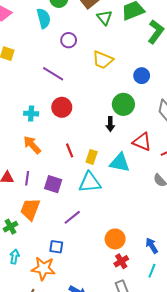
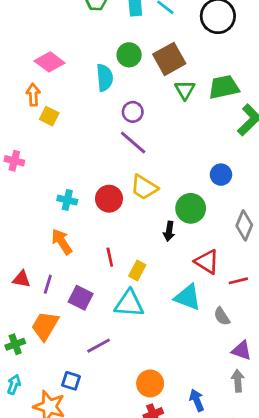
yellow trapezoid: (103, 60) -> (144, 187), moved
purple line: (53, 74) -> (133, 142), moved
cyan triangle: (120, 163) -> (188, 297), moved

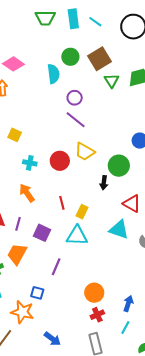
yellow square: (49, 116) -> (15, 135), moved
purple line: (99, 346) -> (56, 267), turned -36
blue arrow: (197, 400) -> (128, 304), turned 42

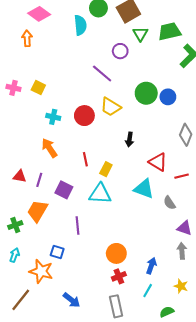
purple circle: (75, 98) -> (120, 51), moved
green circle: (119, 166) -> (146, 93), moved
purple line: (56, 267) -> (78, 225), turned -30

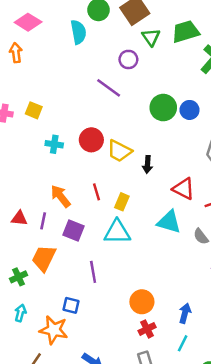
yellow trapezoid: (111, 107) -> (119, 151), moved
orange arrow: (49, 148) -> (61, 196), moved

